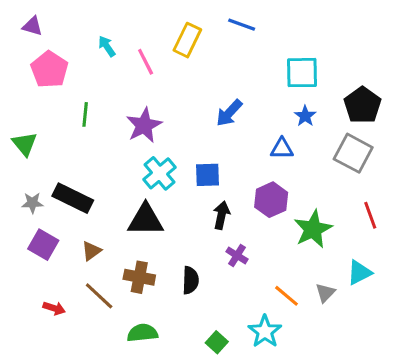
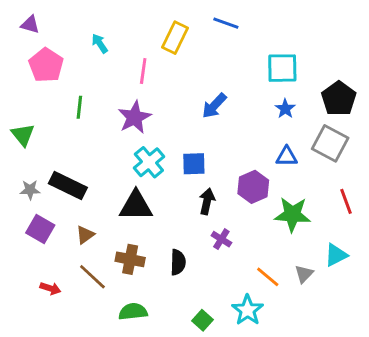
pink line: (146, 62) -> (143, 71), moved, turned 35
blue triangle: (282, 149) -> (287, 156), moved
green star: (313, 229) -> (292, 214), turned 30

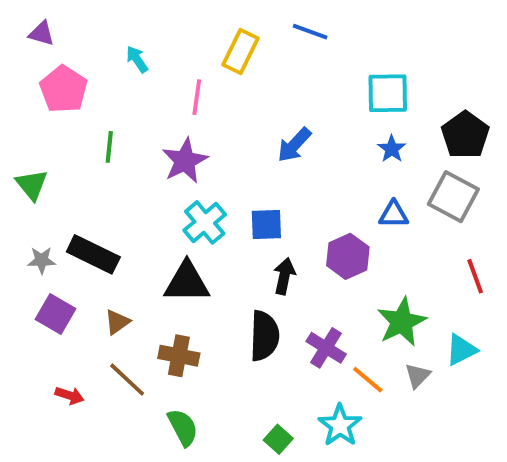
green star: (292, 214) -> (402, 322), moved, turned -30
purple cross: (221, 239) -> (326, 348), moved, size x1.4
black semicircle: (178, 262) -> (264, 336), moved, size x1.4
green semicircle: (133, 312) -> (183, 427), turned 68

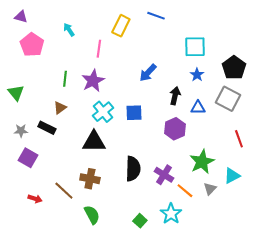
green line: (109, 147) -> (65, 79), moved
black rectangle: (93, 254) -> (47, 128), size x0.7
black arrow: (284, 276) -> (175, 96), moved
brown triangle: (117, 322) -> (60, 108), moved

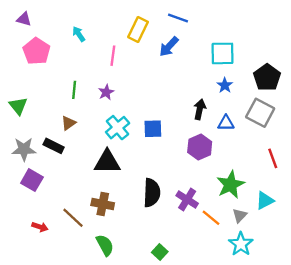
blue arrow: (148, 73) -> (169, 47), moved
purple star: (93, 81) -> (106, 92), size x0.6
gray star: (21, 131) -> (24, 149), size x1.5
cyan star: (171, 214) -> (241, 244), moved

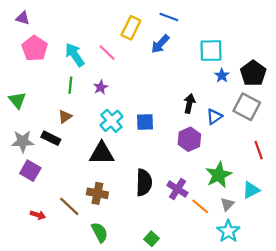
cyan arrow: (79, 34) -> (75, 55), moved, size x1.6
pink line: (113, 56) -> (107, 53), turned -54
blue star: (225, 85) -> (222, 75), moved
blue triangle: (226, 123) -> (214, 117), turned -35

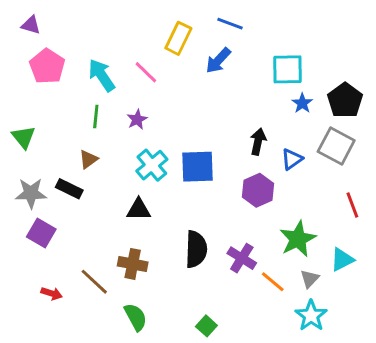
blue square: (145, 122) -> (198, 167), size x1.4
black triangle: (102, 153) -> (139, 209), size x0.7

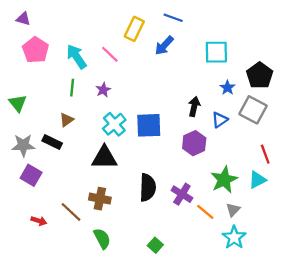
blue star: (302, 103) -> (227, 88), moved
black triangle: (139, 209) -> (104, 158), size x1.4
cyan triangle: (342, 260) -> (257, 180), moved

